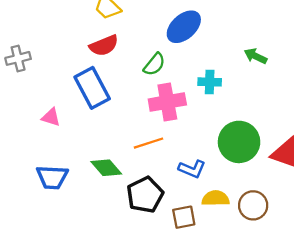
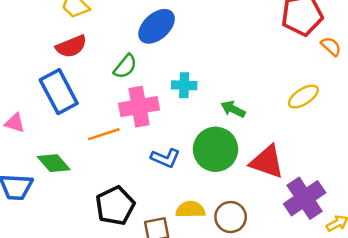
green arrow: (255, 56) -> (233, 109), moved
orange line: (149, 143) -> (104, 134), moved
green diamond: (106, 168) -> (54, 163), moved
blue L-shape: (192, 169) -> (165, 158), moved

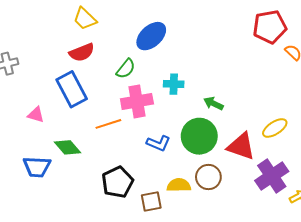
yellow ellipse: (303, 97) -> (275, 128), moved
brown circle: (231, 217) -> (208, 177), moved

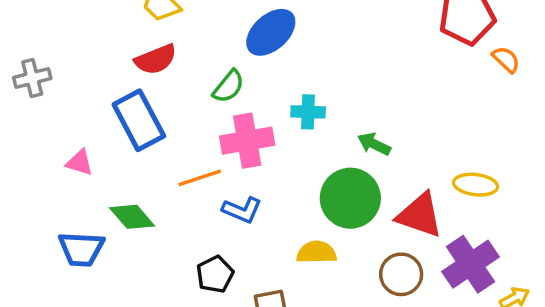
yellow ellipse: (275, 128) -> (476, 185), turned 40
blue L-shape: (158, 143) -> (242, 210), moved
brown circle: (208, 177) -> (401, 274), moved
black pentagon: (118, 182) -> (215, 274), size x0.7
yellow semicircle: (179, 185) -> (316, 252), moved

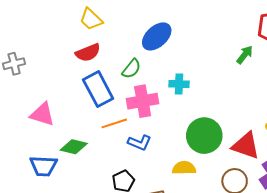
blue rectangle: (139, 120) -> (98, 89), moved
green arrow: (374, 144) -> (245, 55), moved, turned 102
pink triangle: (80, 163) -> (42, 114), size x1.5
green diamond: (132, 217) -> (74, 147), turned -36

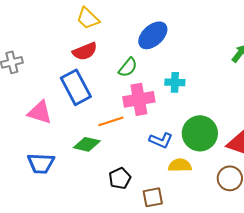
blue rectangle: (98, 89) -> (76, 87), moved
blue L-shape: (140, 143) -> (161, 140), moved
green diamond: (74, 147) -> (87, 144), moved

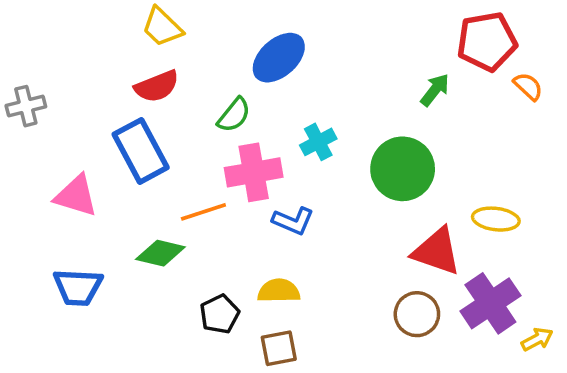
cyan cross: (175, 82) -> (318, 142), turned -30
green circle: (200, 133) -> (403, 169), moved
blue L-shape: (161, 140) -> (293, 221), moved
yellow semicircle: (180, 165) -> (279, 291), moved

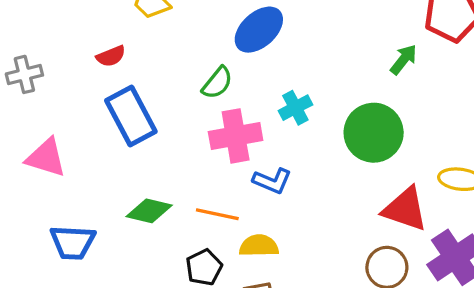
red semicircle: (157, 86) -> (111, 56), moved, size x0.7
pink triangle: (76, 196) -> (46, 158), moved
orange line: (203, 212) -> (217, 214), moved, turned 30

